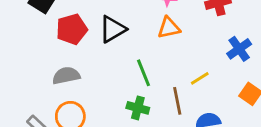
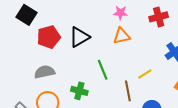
green cross: (138, 108) -> (79, 91), moved

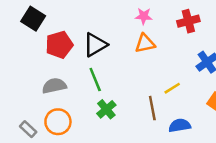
green line: (103, 70) -> (95, 79), moved
green cross: (79, 91) -> (106, 109), moved, turned 35

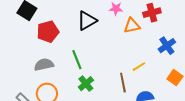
orange triangle: (145, 43) -> (132, 26), moved
black triangle: (95, 45) -> (87, 21), moved

